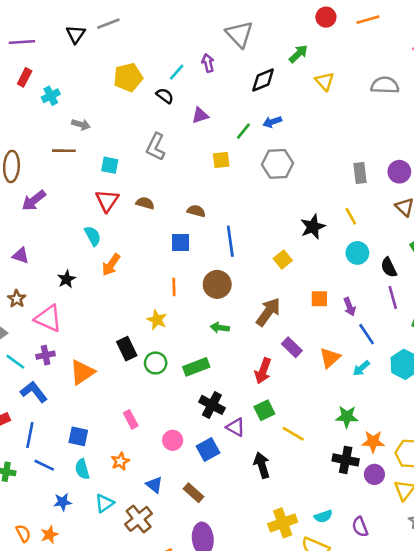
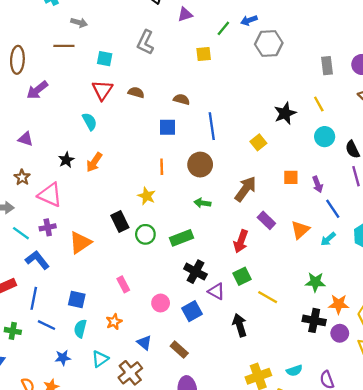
gray hexagon: (277, 164) -> (269, 44), moved
orange arrow: (111, 265) -> (94, 162), moved
cyan semicircle: (82, 469) -> (80, 329), turned 30

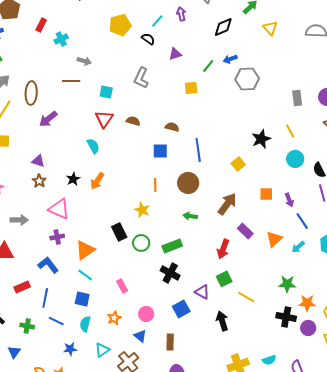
brown star: (22, 177) -> (39, 181), moved
cyan line: (21, 233) -> (85, 275), moved
black cross: (195, 272) -> (170, 273), moved
pink circle: (161, 303) -> (146, 314), moved
brown rectangle: (179, 350) -> (170, 342), turned 49

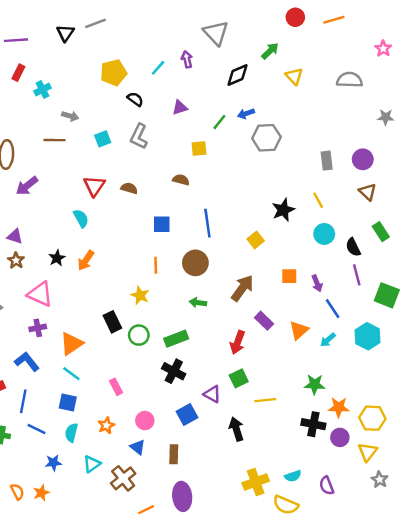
black semicircle: (148, 39) -> (135, 99), moved
cyan square: (106, 92) -> (103, 139), moved, turned -32
brown semicircle: (172, 127) -> (181, 180), moved
yellow line: (246, 297) -> (265, 400), turned -36

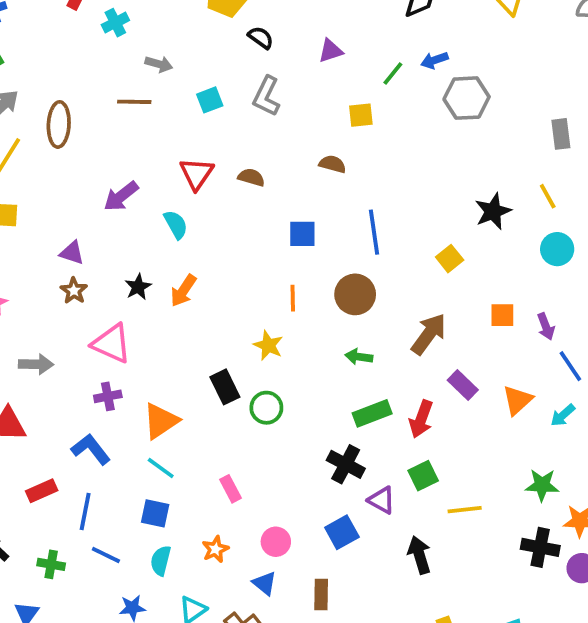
purple arrow: (27, 186) -> (121, 196), moved
green rectangle: (176, 339) -> (372, 413), moved
black cross: (174, 371) -> (346, 464), moved

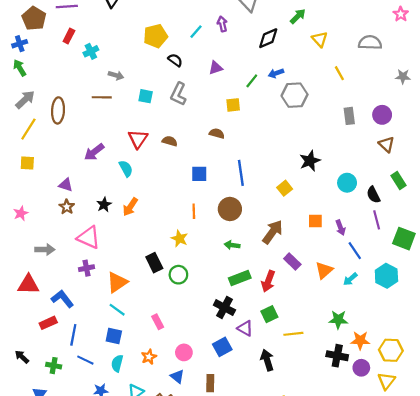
cyan square: (210, 100) -> (146, 96), turned 32
yellow line: (548, 196) -> (339, 73), moved
blue L-shape: (91, 449) -> (62, 299), moved

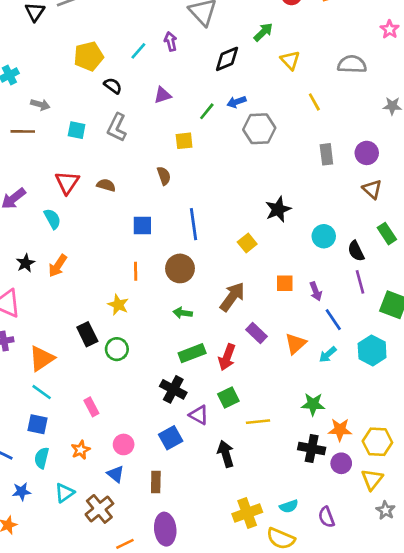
brown semicircle: (217, 133) -> (164, 176), turned 56

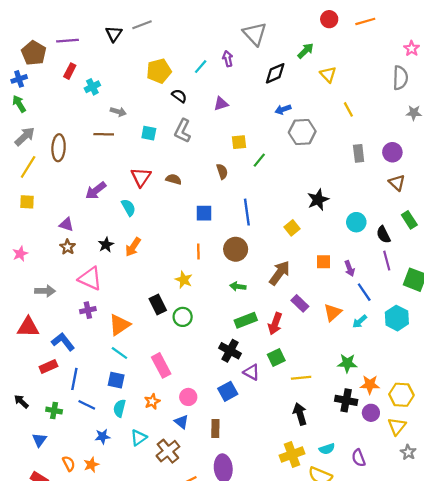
gray semicircle: (352, 64) -> (400, 78), moved, turned 90
green line: (207, 111) -> (259, 160), moved
pink rectangle: (91, 407) -> (161, 365), size x1.5
black arrow: (226, 454) -> (300, 414), moved

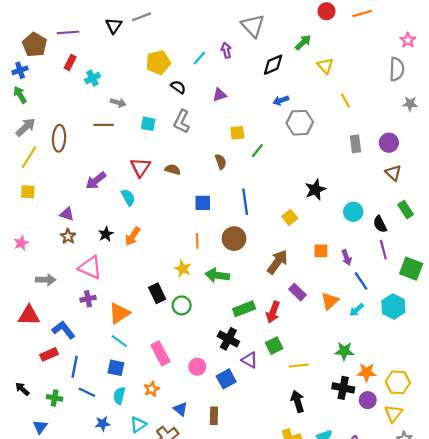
green arrow: (238, 286) -> (217, 275), moved, size x1.5
pink circle: (188, 397) -> (197, 367), moved

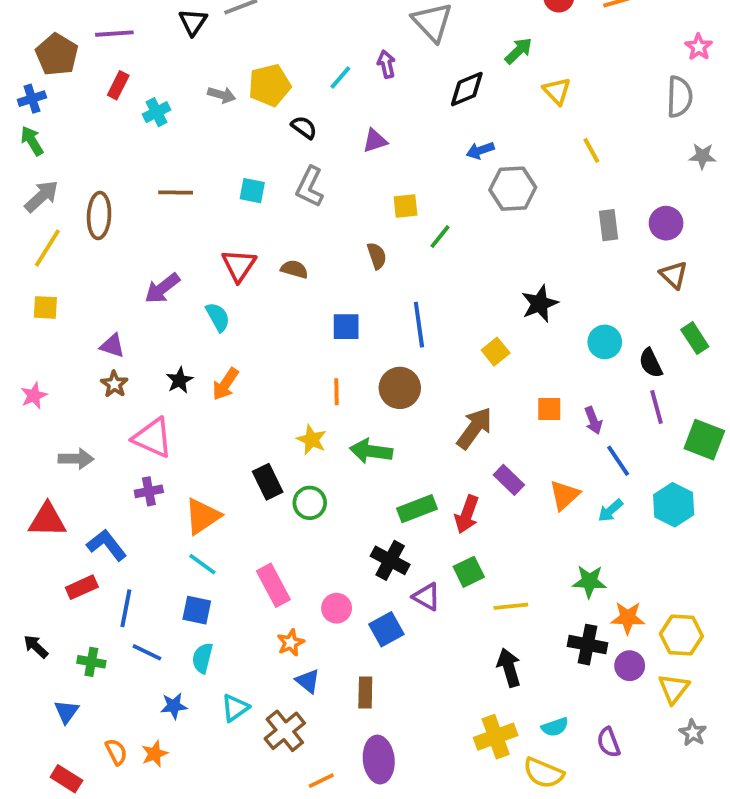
gray arrow: (118, 103) -> (222, 95), moved
orange star: (152, 389) -> (291, 643), moved

